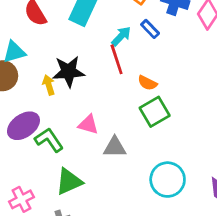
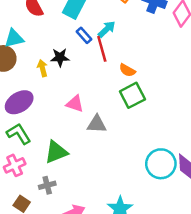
blue rectangle: (150, 29) -> (84, 35), moved
black star: (68, 72) -> (60, 57), size x0.7
green L-shape: (49, 140) -> (19, 134), moved
cyan circle: (168, 180) -> (161, 164), moved

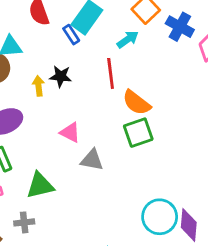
cyan arrow: (107, 29) -> (128, 39), moved
blue rectangle: (84, 35) -> (71, 35), moved
orange semicircle: (127, 70) -> (137, 103), size x1.5

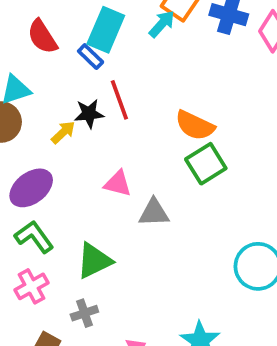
cyan arrow: (128, 39) -> (162, 24), moved
red line: (111, 73) -> (119, 100), moved
yellow arrow: (38, 86) -> (63, 132), turned 66

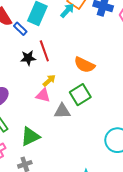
blue rectangle: (91, 57) -> (20, 29), moved
yellow arrow: (63, 132) -> (49, 80), moved
green square: (206, 164) -> (80, 95), moved

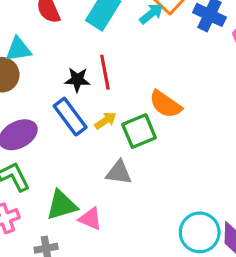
blue rectangle: (20, 29) -> (70, 117), moved, size x1.6
pink triangle: (43, 95) -> (90, 219), moved
green square: (80, 95) -> (139, 131), moved

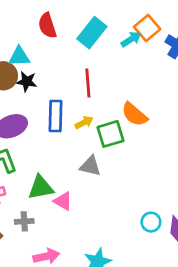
black star: (77, 80) -> (27, 82), moved
blue rectangle: (70, 117) -> (55, 116), turned 32
cyan circle: (200, 232) -> (151, 222), size x0.6

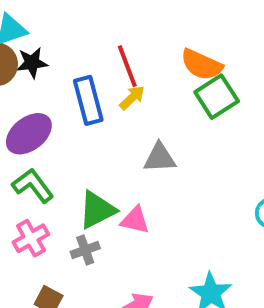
red line: (88, 83) -> (127, 66), moved
green square: (111, 134) -> (217, 97), moved
gray cross: (24, 221) -> (85, 250), moved

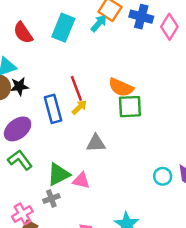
green square: (217, 97) -> (130, 107), turned 30
pink cross: (31, 238) -> (22, 214), moved

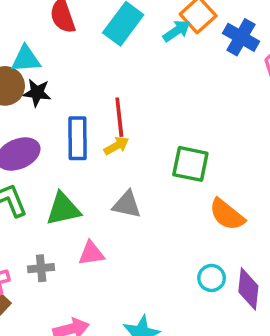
orange semicircle: (121, 87) -> (227, 215), moved
green triangle: (58, 174) -> (63, 209), moved
pink triangle: (81, 181) -> (91, 253), turned -36

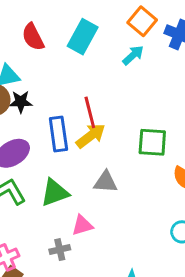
cyan arrow: (177, 31) -> (133, 55), moved
yellow arrow: (116, 146) -> (91, 136), size x1.5
gray cross: (41, 268) -> (60, 250), moved

